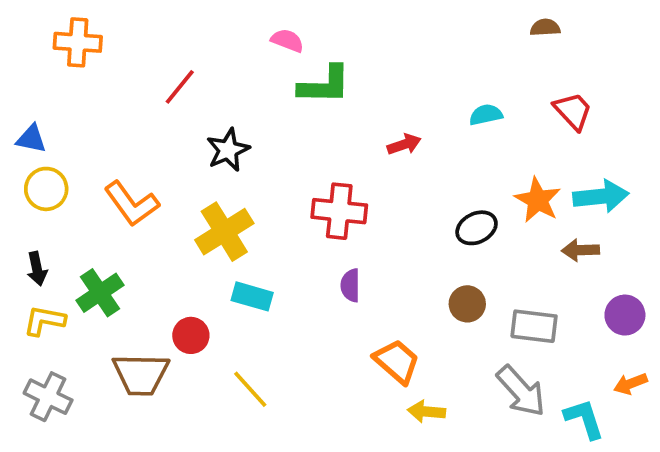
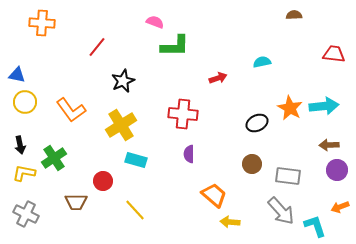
red trapezoid: (573, 111) -> (334, 54), moved, turned -40
brown arrow: (580, 250) -> (329, 145), moved
brown trapezoid: (141, 374) -> (76, 202), size x0.7

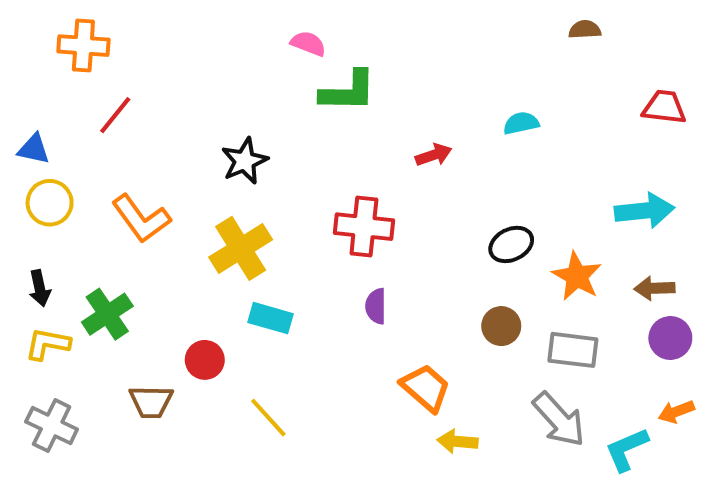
red line: (97, 47) -> (115, 115), moved
orange star: (290, 108) -> (577, 276), moved
cyan L-shape: (315, 226) -> (627, 449), turned -95

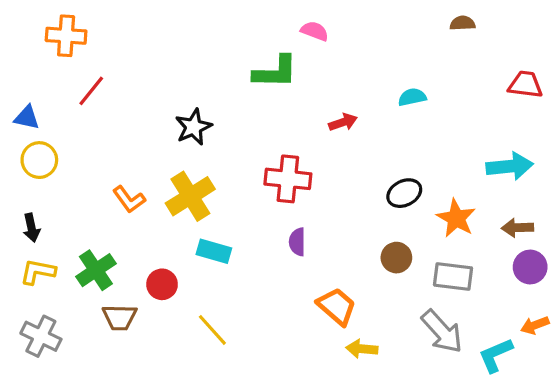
pink semicircle: (308, 44) -> (315, 31), moved
orange L-shape: (141, 219) -> (129, 199), moved, size x0.7
green cross: (107, 314) -> (96, 270), moved

